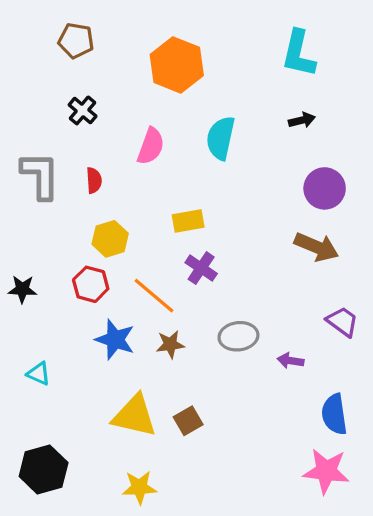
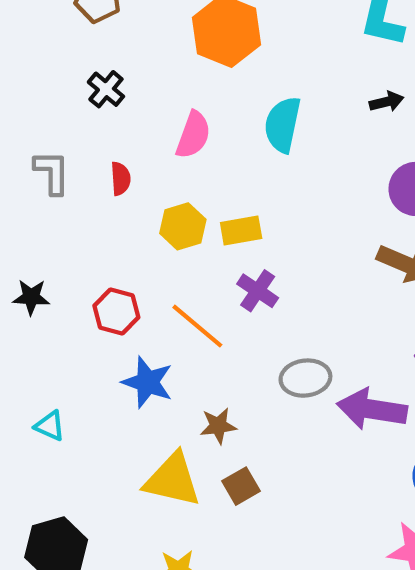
gray L-shape: (40, 175) -> (52, 172), size x0.7
yellow hexagon: (110, 239) -> (183, 226), moved
black star: (22, 289) -> (31, 297), moved
brown star: (170, 344) -> (218, 426), moved
purple arrow: (290, 361) -> (372, 409), size x2.0

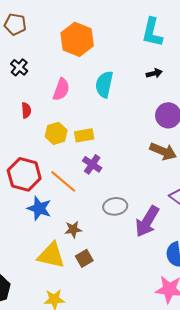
red hexagon: (116, 312) -> (24, 174), size x1.5
purple arrow: (372, 409) -> (147, 221), turned -68

